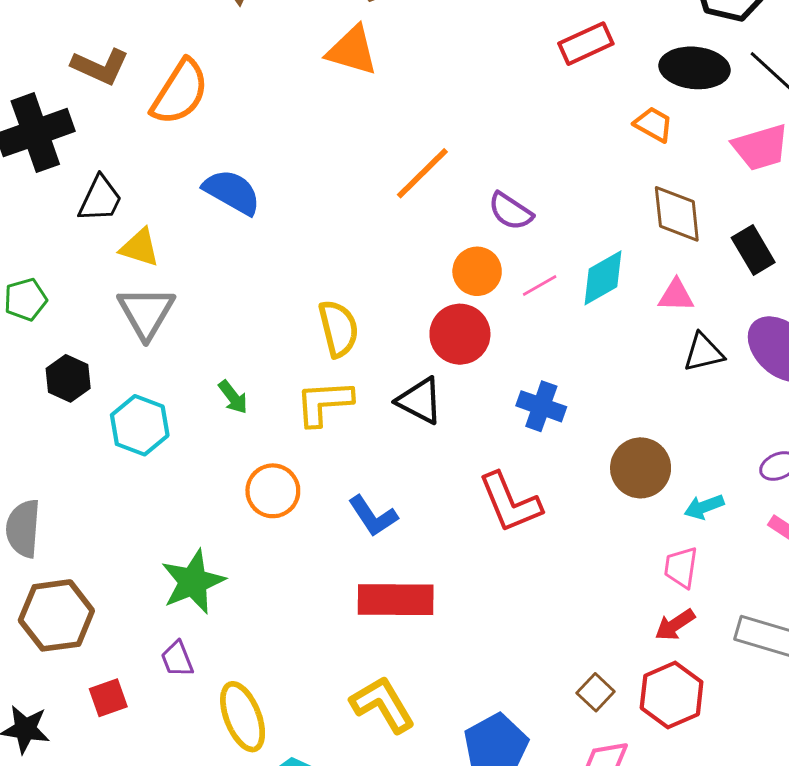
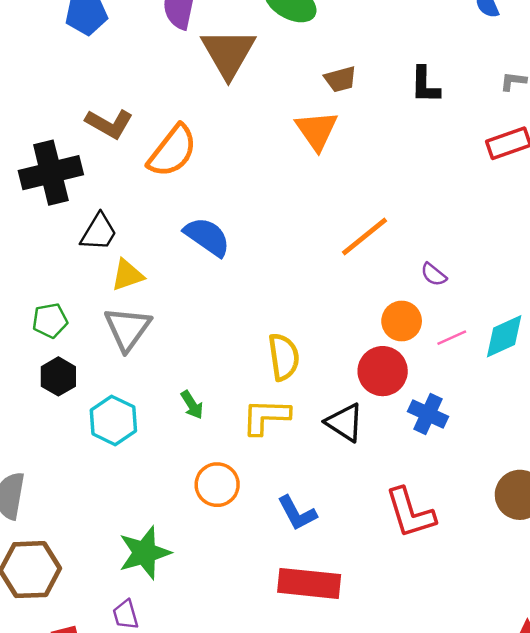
orange triangle: (352, 51) -> (317, 130), turned 33
purple semicircle: (511, 211) -> (434, 274), size x0.7
yellow triangle: (140, 248) -> (127, 275), turned -42
green pentagon: (25, 300) -> (50, 320), moved
blue cross: (541, 406) -> (428, 414), moved

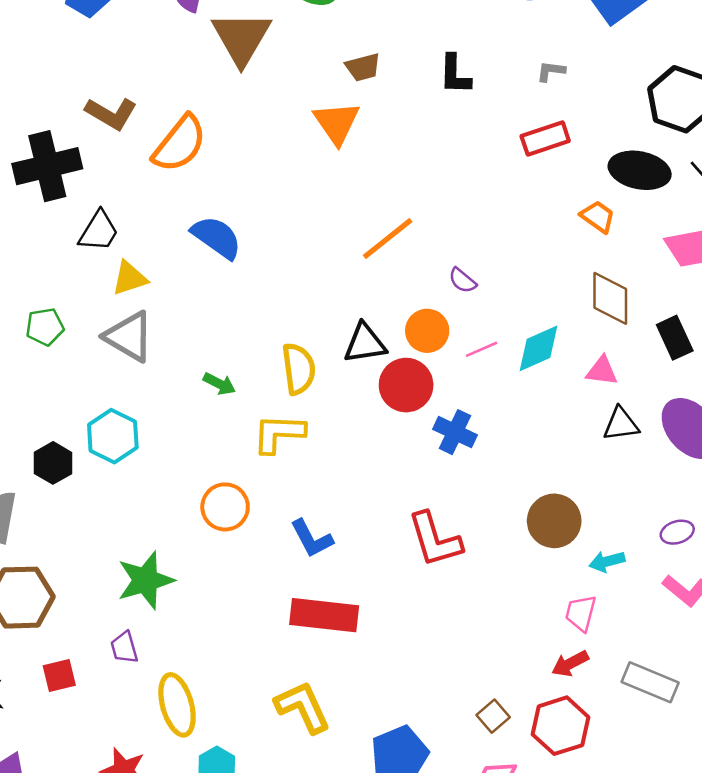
gray triangle: (127, 329) -> (129, 336), turned -36
black hexagon: (58, 376) -> (53, 463), moved
green arrow: (192, 405) -> (219, 384), moved, turned -32
black triangle: (345, 422) -> (365, 343), moved, turned -42

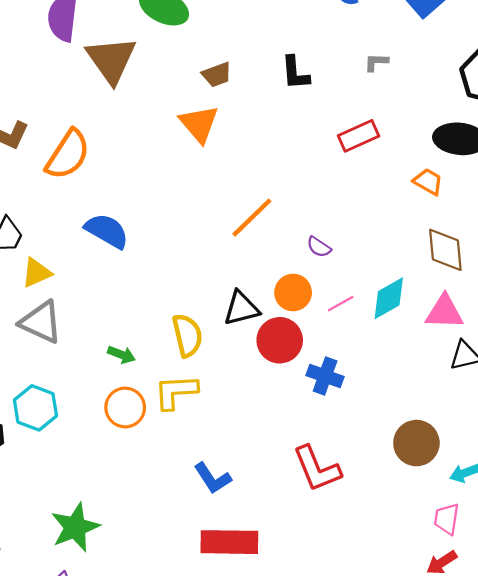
red rectangle: (545, 138) -> (359, 136), moved
pink triangle: (602, 371) -> (444, 312), size x1.4
orange circle: (225, 507) -> (125, 407), moved

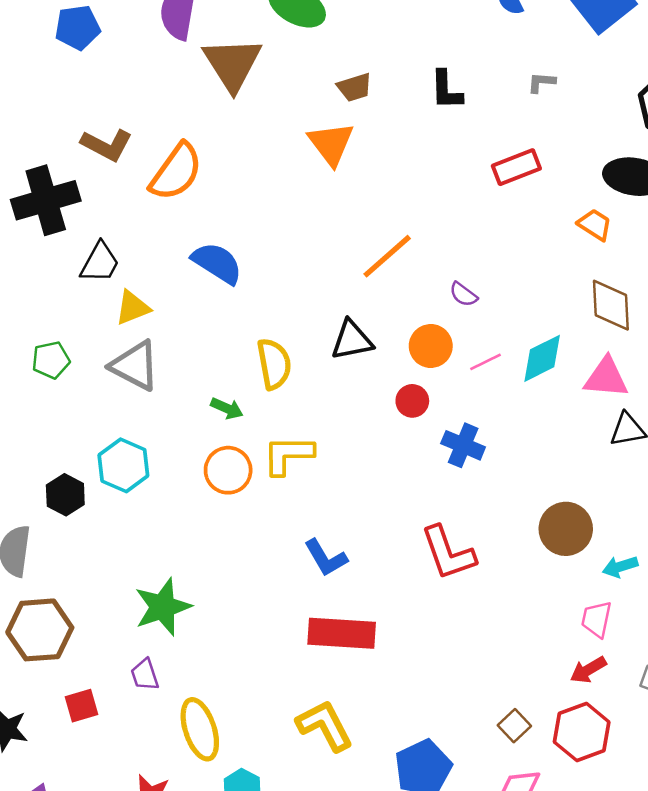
black triangle: (241, 308) -> (352, 340), moved
yellow semicircle: (187, 335) -> (274, 364), moved
red circle: (280, 340) -> (412, 401), size x0.6

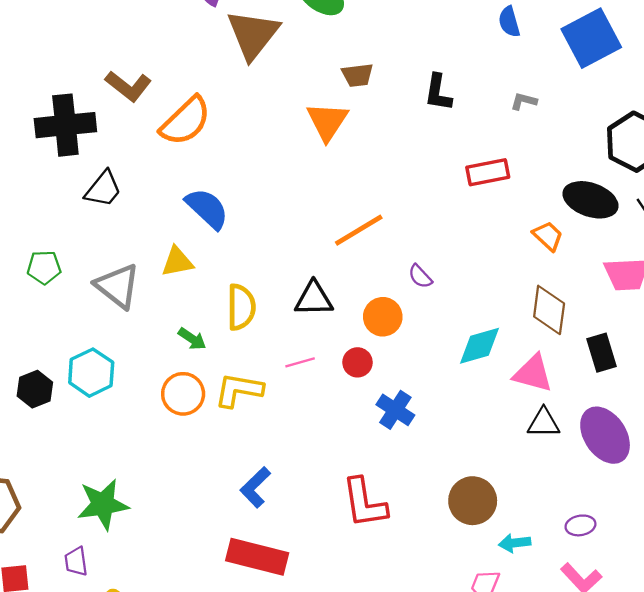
yellow triangle: (133, 308) -> (177, 262), moved
pink line: (486, 362) -> (300, 362), moved
blue L-shape: (326, 558) -> (255, 487), turned 66

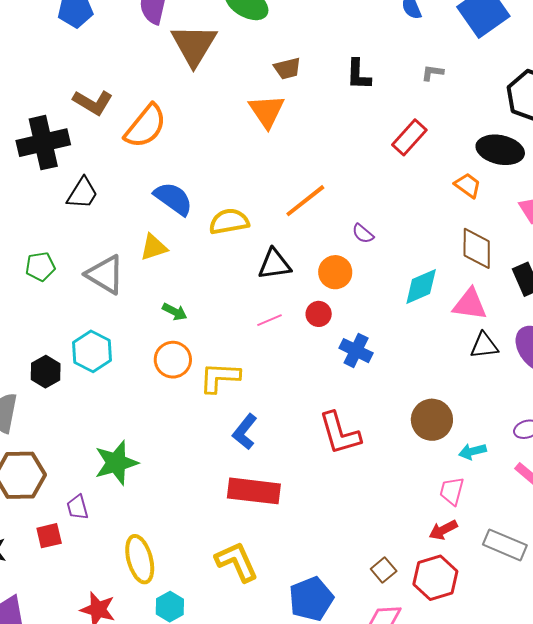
red rectangle: (488, 172) -> (409, 137), turned -30
yellow semicircle: (241, 307) -> (229, 222), moved, turned -93
yellow L-shape: (239, 390) -> (220, 377), moved
purple trapezoid: (76, 561) -> (78, 507), moved

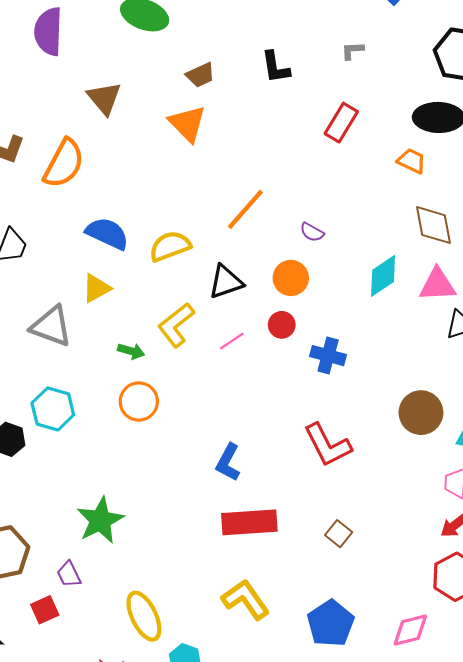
brown triangle: (194, 45) -> (104, 98), moved, size x0.7
yellow L-shape: (220, 377) -> (176, 325), moved, turned -30
brown square: (384, 570) -> (339, 534), moved

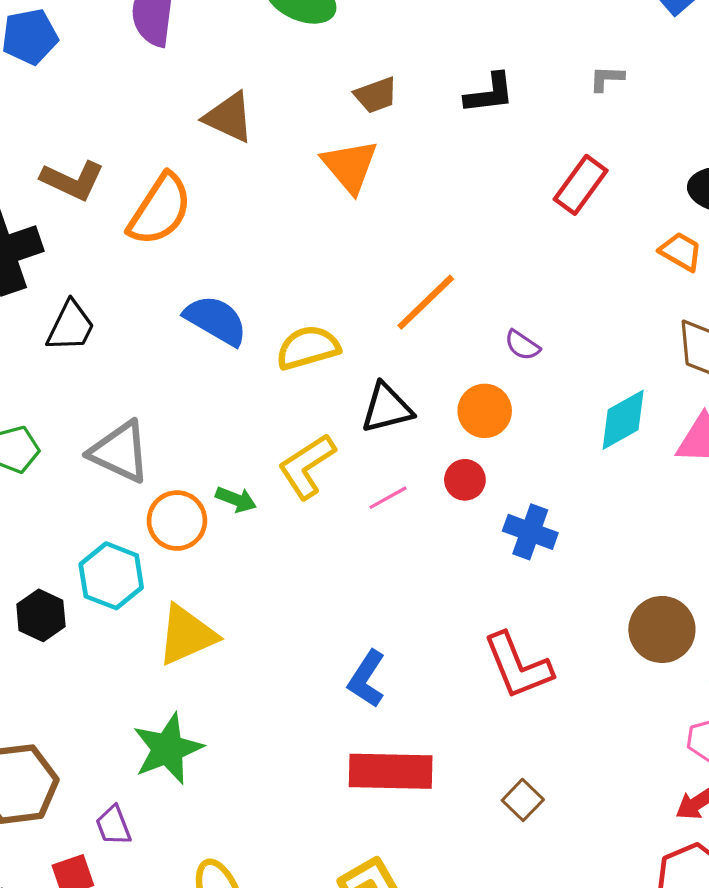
black L-shape: (276, 67) -> (489, 93), turned -93
brown triangle: (104, 98) -> (229, 117), turned -30
yellow triangle: (96, 288) -> (187, 635), moved, size x1.4
orange circle: (139, 401) -> (177, 521), moved

